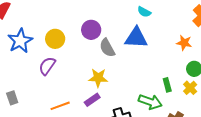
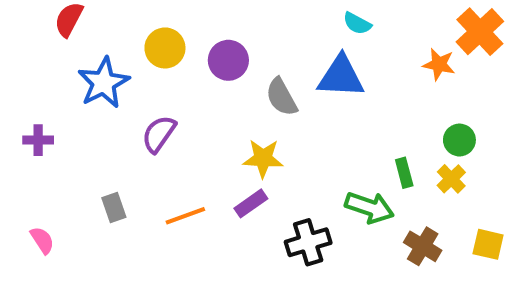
purple circle: (91, 30) -> (228, 60), moved
yellow circle: (55, 39) -> (165, 48), moved
orange star: (184, 43) -> (439, 64), moved
gray rectangle: (12, 98) -> (114, 208), moved

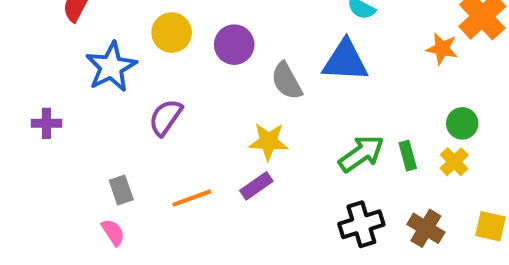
green arrow: (369, 208) -> (361, 154), moved, turned -54
pink semicircle: (42, 240) -> (113, 232), moved
black cross: (308, 242) -> (361, 224), moved

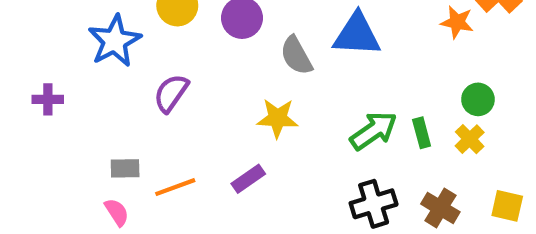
purple rectangle: (256, 186) -> (248, 179), moved
gray rectangle: (121, 190) -> (125, 168), turned -72
orange line: (192, 198) -> (175, 187), moved

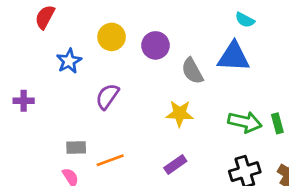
blue star: (115, 41) -> (69, 61), size x0.7
green arrow: (374, 131) -> (245, 122), turned 48
purple rectangle: (248, 179) -> (175, 165), moved

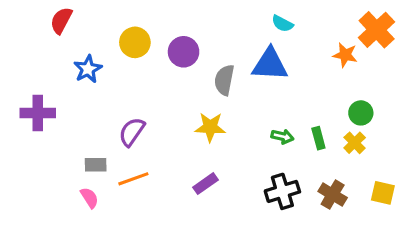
gray semicircle: (192, 71) -> (224, 80), turned 40
purple semicircle: (107, 96) -> (132, 132), moved
purple cross: (24, 101) -> (38, 113), size x1.5
green arrow: (245, 122) -> (282, 136), size x0.6

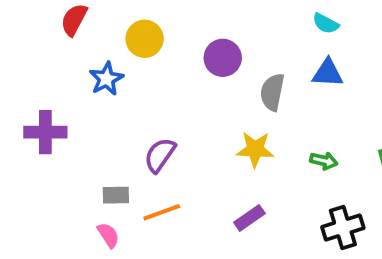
cyan semicircle: (282, 24) -> (326, 23), moved
yellow circle: (135, 42) -> (145, 39), moved
blue triangle: (270, 64) -> (328, 73), size x0.7
green arrow: (282, 136) -> (324, 161), moved

